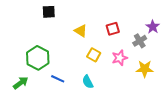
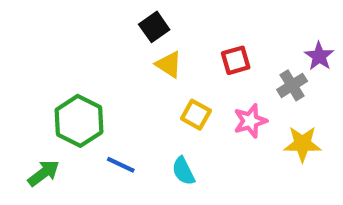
black square: (49, 12) -> (154, 27), moved, turned -32

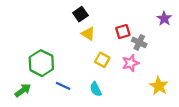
purple star: (319, 56) -> (164, 18), moved
gray cross: (292, 85) -> (139, 42), moved, turned -32
yellow star: (302, 144) -> (159, 86), moved, turned 30

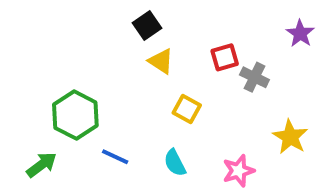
pink star: (131, 63) -> (239, 171), moved
yellow star: (159, 86) -> (290, 137), moved

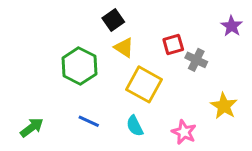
yellow square: (187, 109) -> (144, 84), size x1.6
green hexagon: (75, 115) -> (79, 66), moved
pink star: (239, 171) -> (184, 132), turned -30

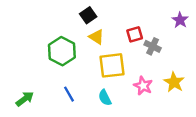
yellow square: (144, 84) -> (112, 65), turned -36
blue line: (89, 121) -> (69, 94), turned 35
pink star: (184, 132) -> (143, 86), moved

